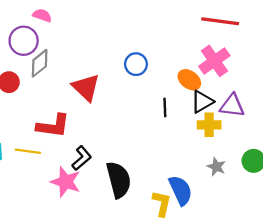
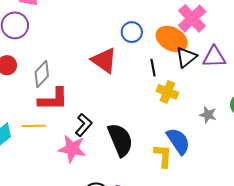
gray diamond: (40, 63) -> (42, 74), moved
blue circle: (136, 64) -> (132, 32), moved
orange ellipse: (189, 80) -> (172, 39), size x1.4
red triangle: (86, 88) -> (104, 60), moved
yellow cross: (209, 125) -> (167, 92), moved, turned 30

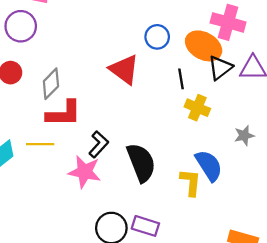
pink cross: (192, 18) -> (228, 22), turned -32
gray star: (208, 115) -> (244, 135), turned -30

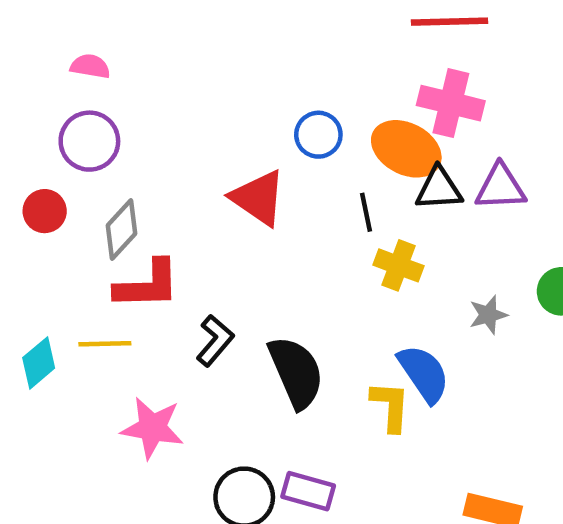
purple circle: (21, 26) -> (89, 141), moved
black triangle: (220, 68) -> (439, 189), turned 36
pink star: (85, 172) -> (152, 428), moved

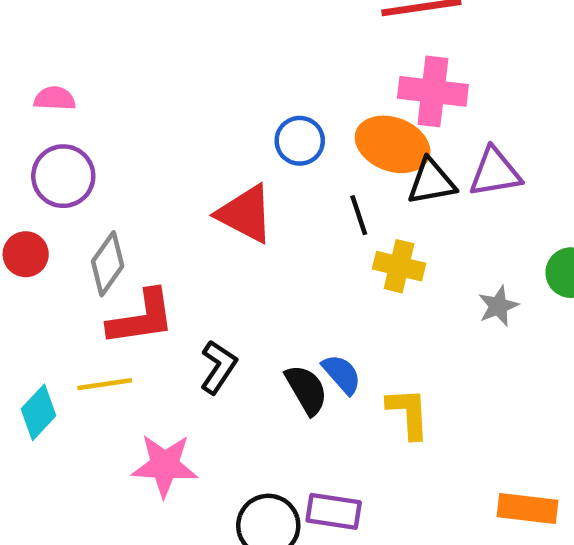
black semicircle: (296, 372) -> (306, 390), size x0.7
blue semicircle: (424, 374) -> (342, 374), moved, size x0.7

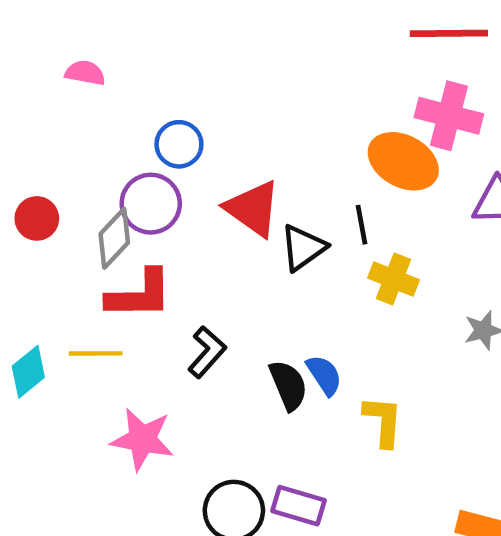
blue circle: (300, 141) -> (179, 144), moved
purple circle: (63, 176) -> (151, 204), moved
black triangle: (431, 182) -> (303, 248), moved, turned -33

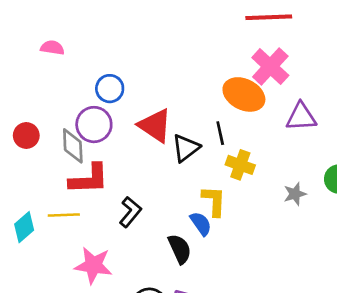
pink cross: (449, 116) -> (270, 66), turned 30
gray diamond: (114, 238) -> (73, 146), turned -44
black semicircle: (288, 385) -> (180, 249), moved
yellow L-shape: (383, 421) -> (214, 201), moved

